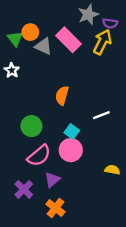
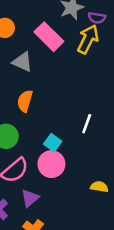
gray triangle: (43, 46) -> (22, 62), moved
orange semicircle: (62, 95) -> (25, 101), moved
white line: (101, 115) -> (87, 124), turned -49

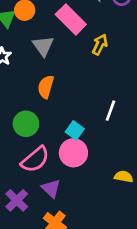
yellow arrow: (88, 39) -> (100, 45), moved, size x0.7
gray triangle: (22, 62) -> (43, 46), turned 30
purple triangle: (30, 198) -> (51, 188), turned -36

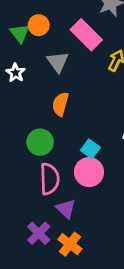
pink semicircle: (35, 159) -> (50, 179), turned -52
purple cross: (17, 200) -> (39, 233), moved

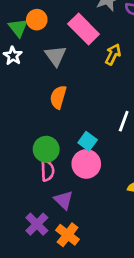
white star: (16, 73) -> (13, 56), moved
green circle: (40, 142) -> (46, 149), moved
pink semicircle: (50, 179) -> (47, 171), size x0.7

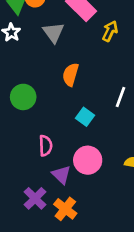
orange semicircle: (58, 97) -> (71, 75), moved
green circle: (46, 149) -> (23, 97), moved
pink circle: (86, 164) -> (88, 160), moved

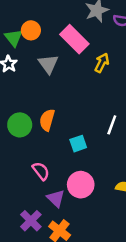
orange semicircle: (71, 75) -> (47, 120), moved
cyan square: (85, 117) -> (78, 144), turned 35
pink semicircle: (46, 146) -> (41, 171), turned -36

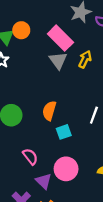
gray triangle: (48, 64) -> (58, 60), moved
orange semicircle: (47, 120) -> (49, 111), moved

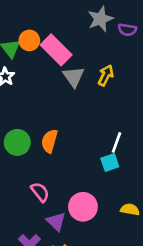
pink rectangle: (60, 38) -> (56, 50), moved
orange semicircle: (49, 111) -> (49, 141), moved
cyan square: (64, 132) -> (110, 163), moved

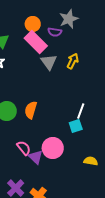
purple semicircle: (127, 30) -> (55, 32), moved
orange circle: (29, 40) -> (33, 24), moved
pink circle: (83, 207) -> (53, 148), moved
purple triangle: (56, 222) -> (36, 157), moved

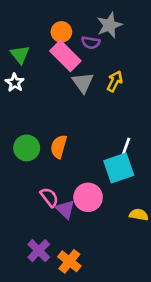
cyan square: (76, 126) -> (119, 168), size x1.6

